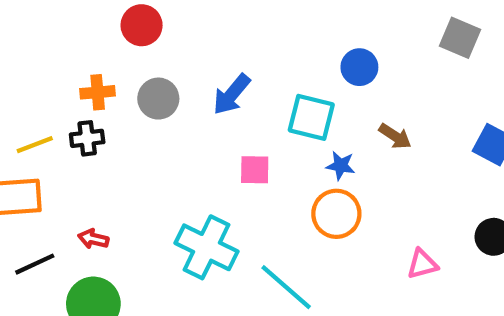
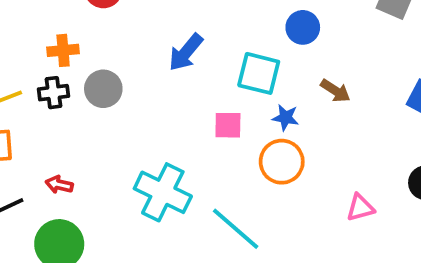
gray circle: (158, 99) -> (103, 89), moved
pink square: (255, 170) -> (228, 125), moved

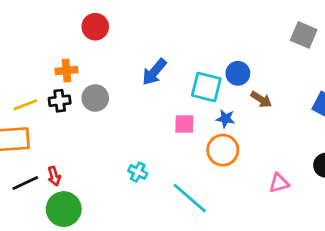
blue circle: (303, 27) -> (238, 73), moved
red arrow: (59, 185) -> (54, 176), moved, turned -120
cyan cross: (163, 192) -> (138, 172), size x0.5

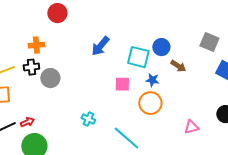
gray square: (304, 35) -> (209, 42), moved
gray circle: (95, 98) -> (50, 78), moved
red arrow: (54, 176) -> (27, 122), turned -96

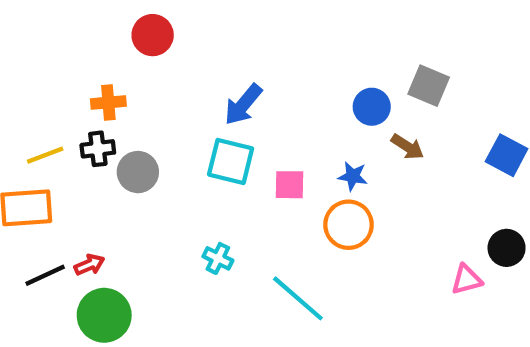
gray square: (209, 42) -> (429, 86), moved
cyan square: (138, 57) -> (231, 161), moved
pink triangle: (191, 127) -> (467, 279), moved

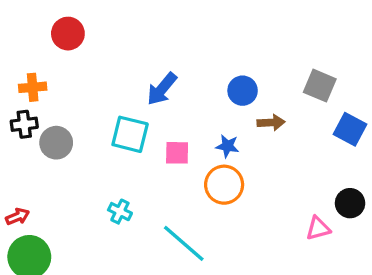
gray square: (429, 86) -> (320, 86), moved
blue arrow: (243, 105) -> (162, 89), moved
brown arrow: (408, 147) -> (271, 123), turned -36

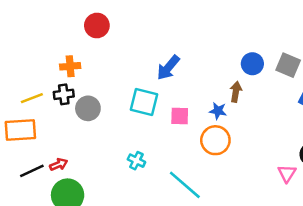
blue circle: (243, 91) -> (252, 64), moved
brown arrow: (271, 123) -> (236, 92), moved, turned -78
pink triangle: (318, 228) -> (287, 173), turned -42

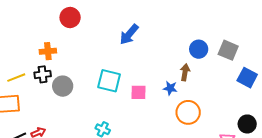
blue arrow: (168, 68) -> (129, 34), moved
orange circle: (215, 140) -> (188, 112), moved

